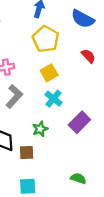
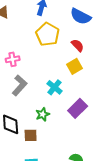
red semicircle: (88, 56) -> (78, 45), moved
yellow square: (49, 73) -> (75, 66), moved

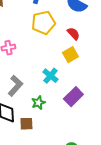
yellow pentagon: (48, 34) -> (43, 23), turned 30
gray L-shape: (20, 85) -> (15, 86), moved

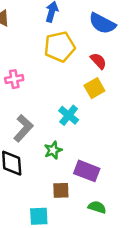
purple rectangle: (73, 97) -> (87, 171), moved, turned 66
brown square: (26, 124) -> (61, 190), moved

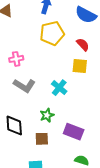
yellow square: (94, 88) -> (80, 66), turned 35
gray L-shape: (23, 128) -> (24, 86), moved, turned 80
brown square: (61, 190) -> (42, 139), moved

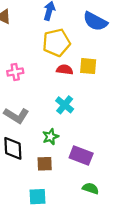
red semicircle: (83, 45) -> (65, 70), moved, turned -40
yellow square: (80, 66) -> (88, 66), moved
gray L-shape: (24, 86) -> (16, 115), moved

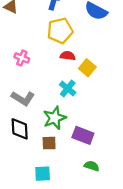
yellow square: (88, 66) -> (87, 68), moved, turned 35
pink cross: (15, 72) -> (22, 58), turned 32
green star: (51, 137) -> (55, 118), size x1.5

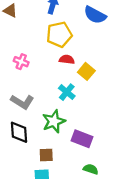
brown square: (49, 143) -> (46, 155), moved

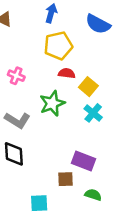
cyan cross: (67, 92) -> (93, 113), moved
green star: (54, 121) -> (52, 103), moved
brown square: (46, 155) -> (65, 179), moved

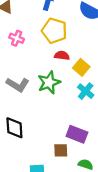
yellow pentagon: (58, 46) -> (54, 31), turned 30
pink cross: (16, 76) -> (17, 38), moved
gray L-shape: (17, 120) -> (18, 85), moved

